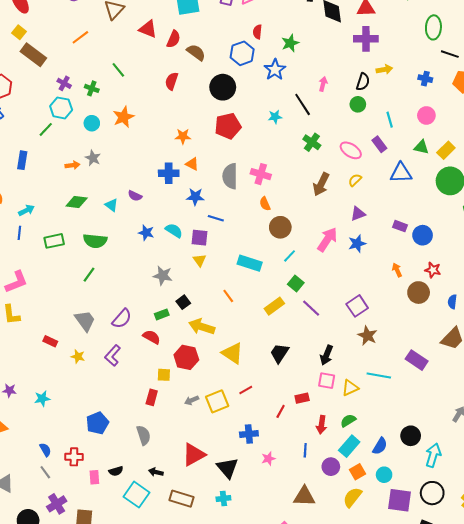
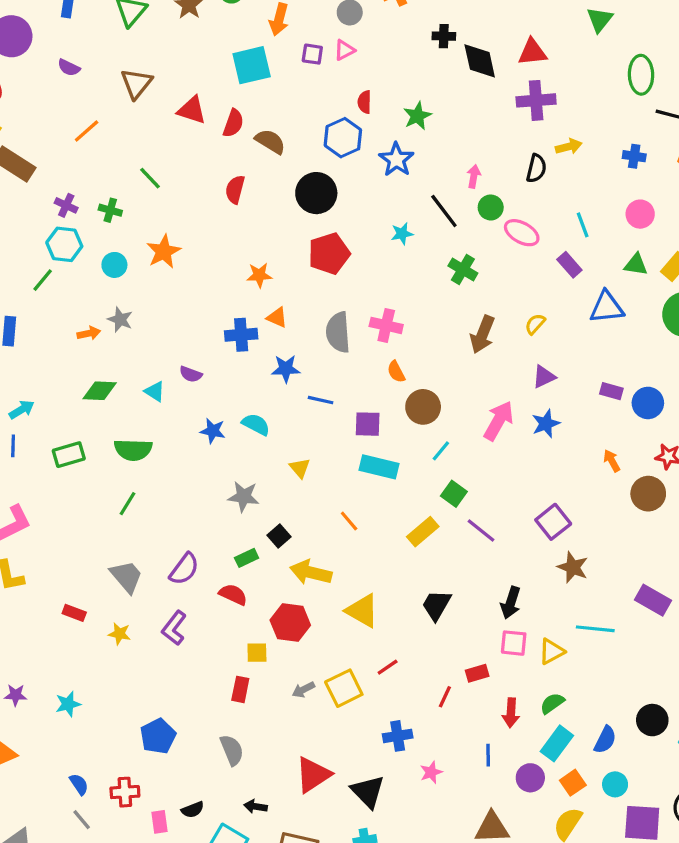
green circle: (358, 104) -> (491, 207), moved
pink ellipse: (351, 150) -> (522, 233), moved
purple square: (199, 238) -> (368, 424), moved

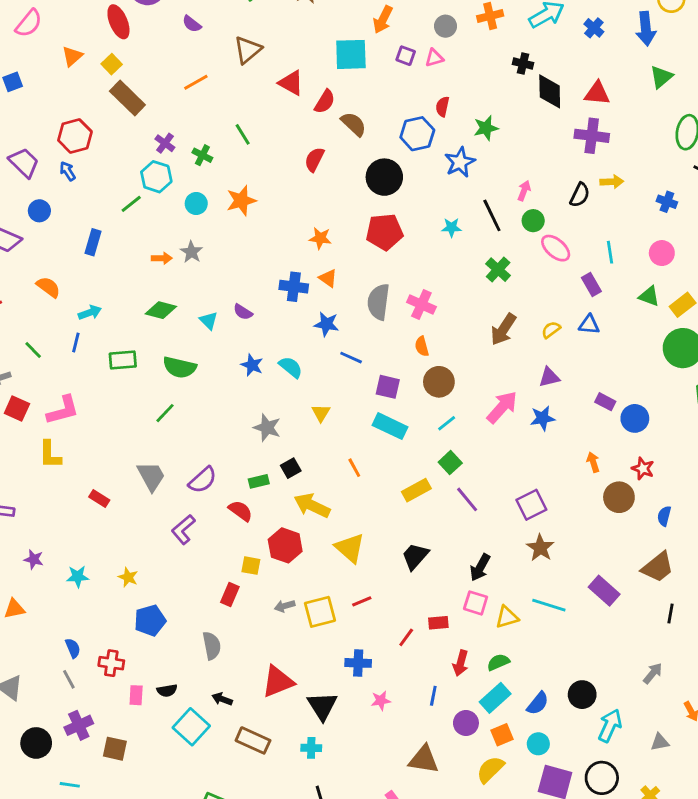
blue triangle: (607, 307) -> (589, 325), moved, size x0.7
yellow star: (119, 634) -> (128, 577), moved

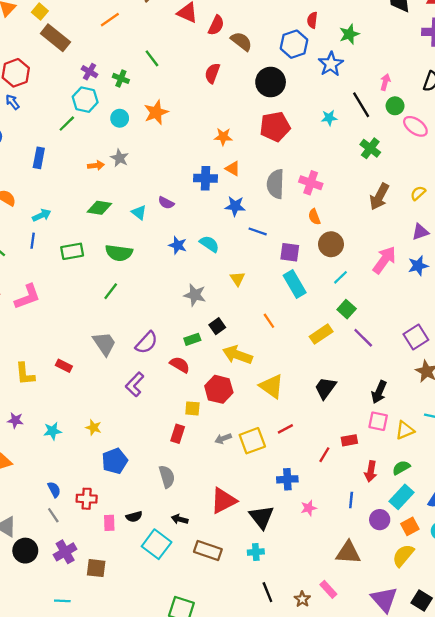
cyan rectangle: (390, 426) -> (295, 284), turned 40
yellow L-shape: (50, 455) -> (25, 374), moved
black circle: (36, 743) -> (25, 551), moved

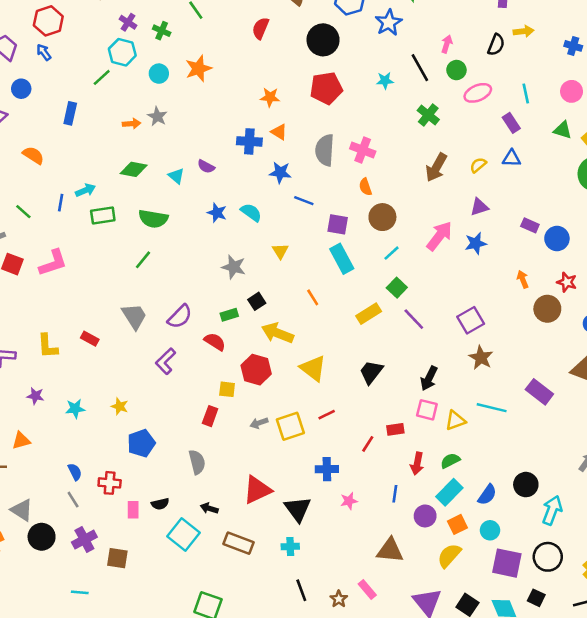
pink ellipse: (415, 126) -> (478, 93), turned -60
cyan arrow: (42, 215) -> (85, 190), moved

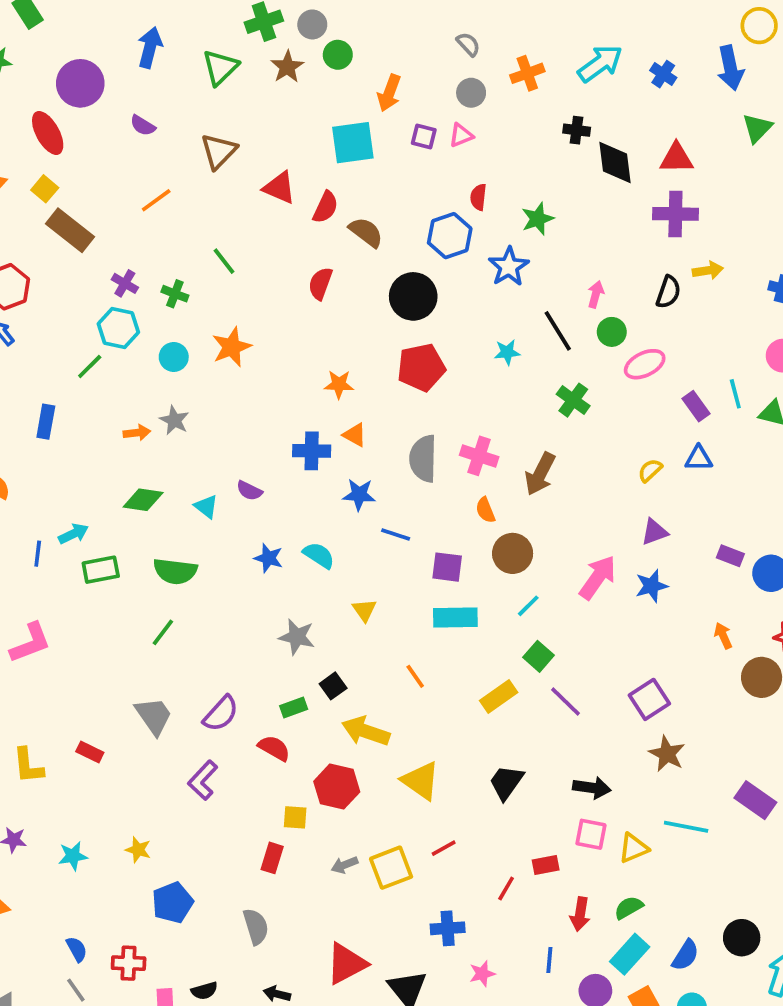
cyan line: (526, 93) -> (735, 394), moved
brown arrow: (436, 167) -> (540, 474), moved
cyan rectangle: (342, 259) -> (455, 617), turned -60
black arrow: (429, 378) -> (592, 788), turned -105

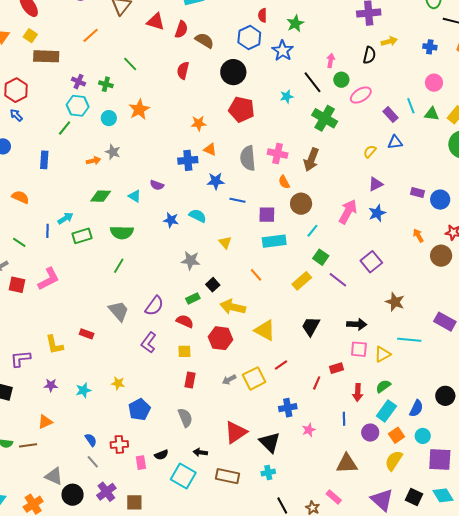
brown rectangle: (70, 230) -> (46, 56), turned -30
red pentagon: (421, 367) -> (242, 109), turned 30
green cross: (573, 400) -> (325, 118), size x1.4
purple square: (649, 699) -> (371, 262), moved
yellow square: (295, 817) -> (184, 351), moved

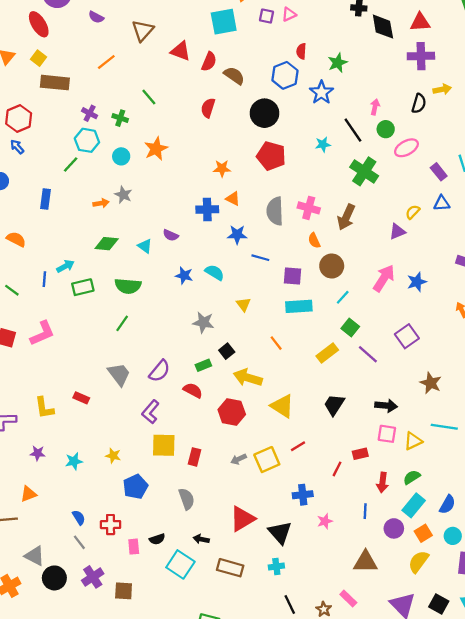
purple triangle: (376, 184) -> (397, 232), moved
yellow square: (184, 351) -> (164, 445), moved, size x1.6

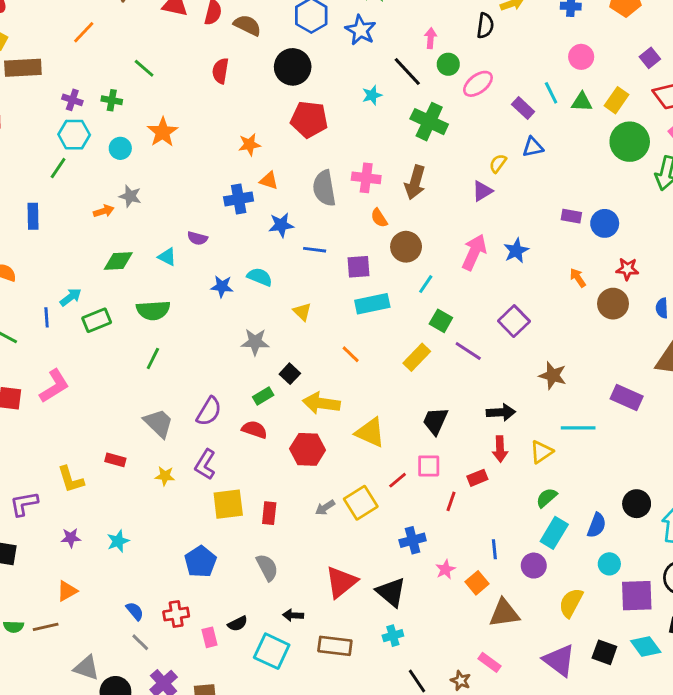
pink square: (387, 434) -> (429, 466), moved
yellow star: (113, 456) -> (165, 476), moved
red arrow: (383, 482) -> (500, 449), moved
orange square: (423, 533) -> (477, 583), moved

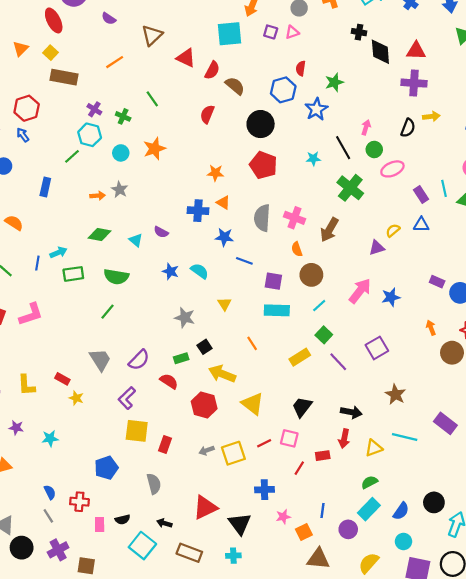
yellow star: (165, 476) -> (76, 398), moved

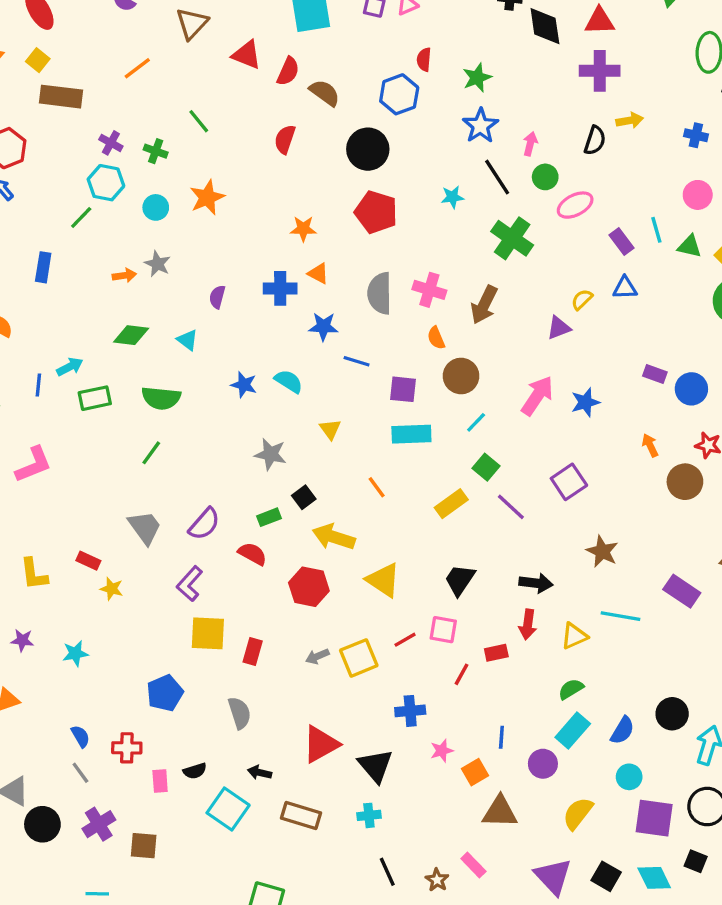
blue star: (316, 109) -> (480, 126), moved
purple semicircle: (161, 232) -> (217, 297), moved, turned 80

